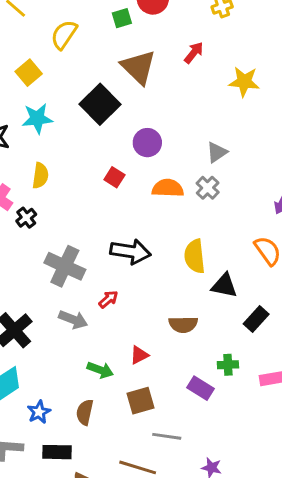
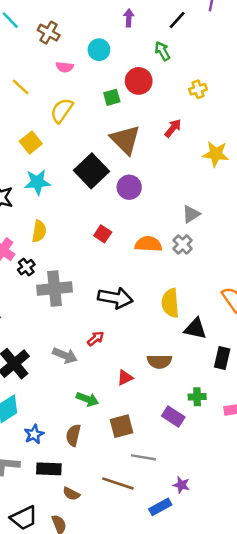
purple circle: (147, 143) -> (129, 187), moved
gray cross: (65, 266) -> (55, 289), moved, turned -32
black rectangle: (256, 319) -> (222, 358), turned -30
red triangle: (139, 355) -> (125, 378), moved

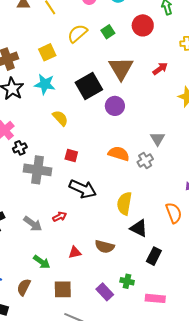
green square: (112, 97) -> (108, 32), moved, turned -32
gray triangle: (191, 214) -> (158, 139), turned -42
yellow semicircle: (39, 231) -> (60, 118), moved, turned -66
red square: (103, 234) -> (71, 155), moved, turned -32

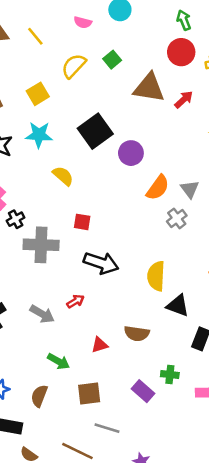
red circle: (143, 25) -> (181, 52), moved
brown triangle: (121, 68) -> (149, 88), moved, turned -44
orange semicircle: (119, 154) -> (158, 188), moved, turned 115

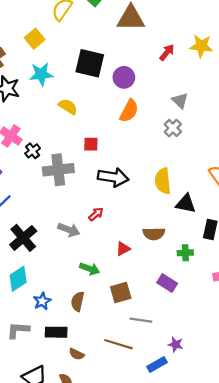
red arrow: (184, 99) -> (167, 52), moved
black square: (95, 131) -> (90, 63), turned -32
orange semicircle: (158, 188) -> (129, 111), moved
green cross: (170, 375) -> (185, 253), moved

